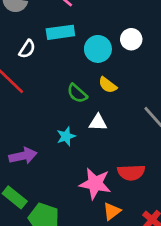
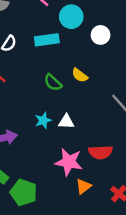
cyan rectangle: (60, 32) -> (47, 40), moved
cyan circle: (98, 49) -> (71, 17), moved
white triangle: (98, 122) -> (66, 122), moved

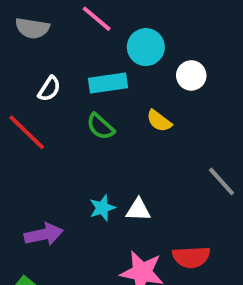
yellow semicircle: (80, 75) -> (159, 121), moved
green semicircle: (53, 83) -> (100, 127), moved

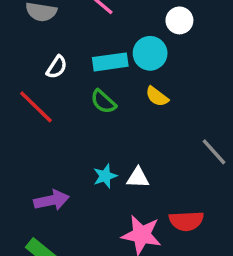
cyan circle: (146, 47) -> (150, 53), moved
white circle: (191, 75) -> (179, 20), moved

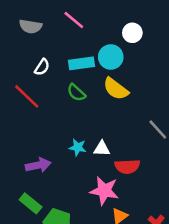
yellow semicircle: (157, 97) -> (116, 89), size x1.5
cyan star: (105, 176) -> (78, 147), turned 30
red semicircle: (186, 221) -> (127, 166), moved

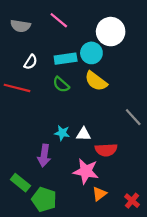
white circle: (132, 33) -> (111, 32), size x1.6
red line: (27, 96) -> (17, 88), turned -30
purple arrow: (38, 165) -> (44, 156), moved, turned 110

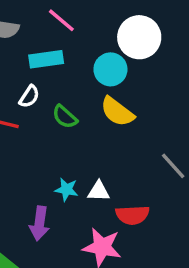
cyan rectangle: (66, 59) -> (46, 59), moved
white semicircle: (31, 62) -> (29, 96), moved

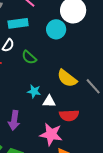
yellow semicircle: (117, 112) -> (67, 78), moved
cyan star: (66, 190) -> (34, 91), moved

